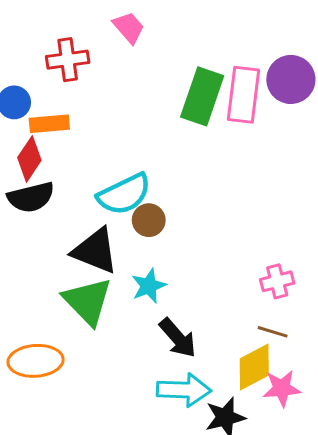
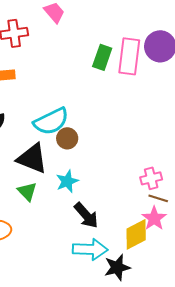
green rectangle: (202, 96) -> (102, 57), size x0.7
green triangle: (88, 301) -> (27, 191), size x0.6
brown line: (273, 332) -> (158, 198), moved
pink star: (282, 388) -> (154, 218), moved, turned -30

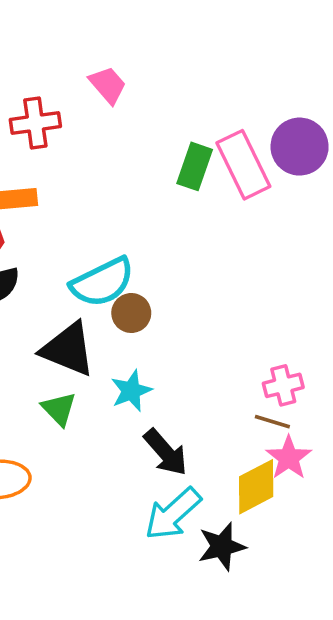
pink rectangle: (129, 56) -> (243, 165), turned -33
brown line: (158, 198) -> (272, 422), moved
cyan arrow: (90, 249) -> (173, 514), turned 136

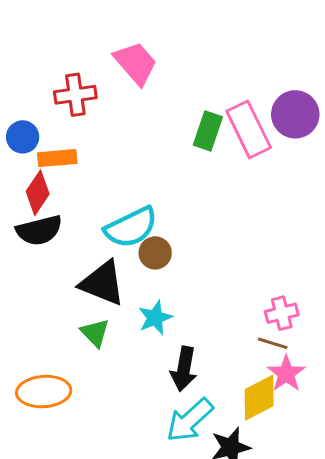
pink trapezoid: (108, 85) -> (136, 63), size x1.4
black arrow: (166, 452) -> (184, 369), turned 51

